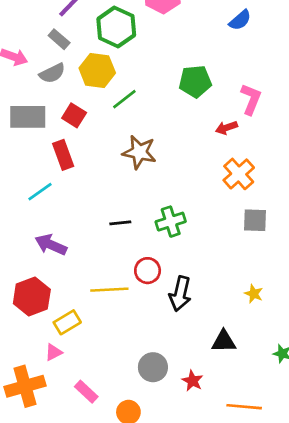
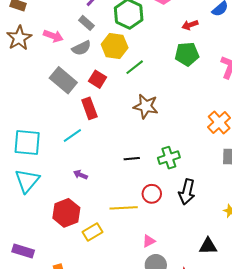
gray rectangle: (28, 117) -> (63, 80), turned 40
red arrow: (226, 128) -> (190, 25), moved
purple arrow: (51, 245) -> (80, 175), size x0.6
black arrow: (180, 294) -> (187, 192), moved
pink triangle: (54, 352) -> (149, 241), moved

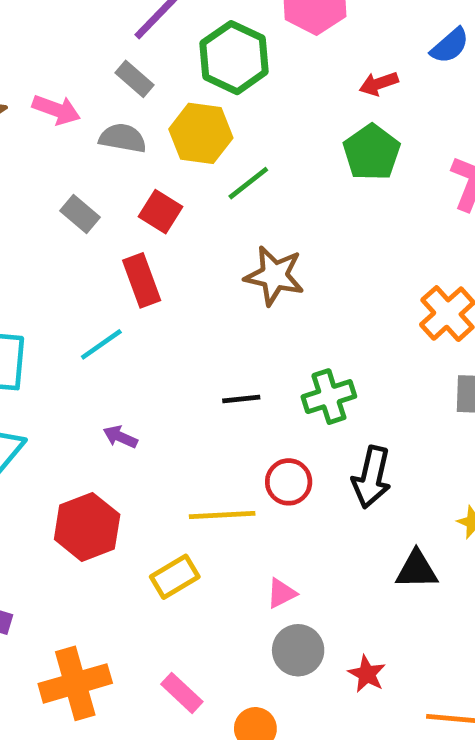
gray semicircle: (81, 48) -> (123, 138), turned -144
green pentagon: (187, 54) -> (372, 152), turned -30
gray rectangle: (63, 80) -> (80, 214), size x0.6
yellow rectangle: (92, 232) -> (175, 577), moved
black triangle: (208, 246) -> (417, 570), moved

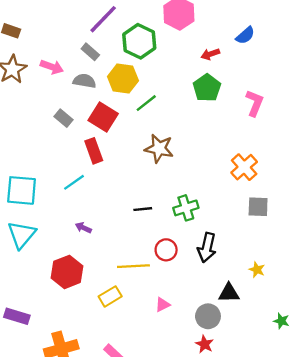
red square: (161, 212) -> (103, 117), size x1.4
gray circle: (298, 650) -> (208, 316), moved

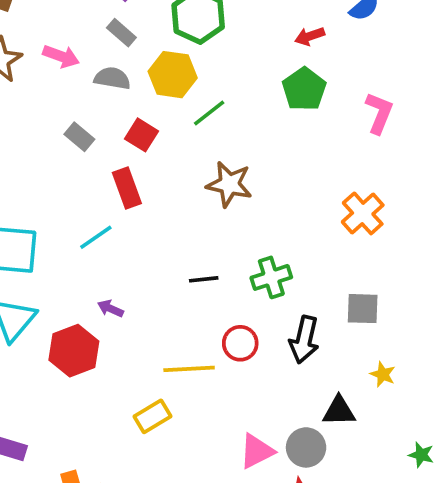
red square: (103, 117) -> (142, 135), size x0.7
gray square: (258, 207) -> (363, 309), moved
red hexagon: (67, 272) -> (74, 351), moved
pink triangle: (163, 305) -> (257, 451), moved, size x1.5

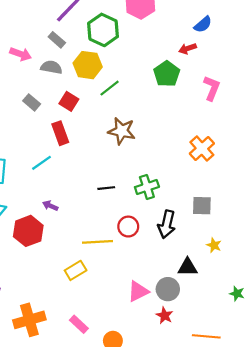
red arrow: (310, 36) -> (188, 49), moved

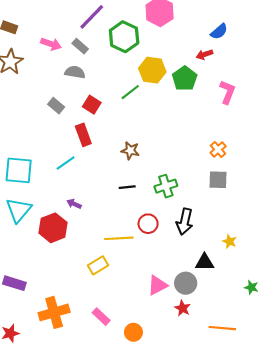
pink arrow: (21, 54) -> (51, 44), moved
yellow hexagon: (88, 65) -> (152, 70), moved
brown star: (122, 131) -> (130, 151), moved, size x0.7
orange cross: (202, 149) -> (218, 150), size x0.7
gray square: (202, 206) -> (218, 180), moved

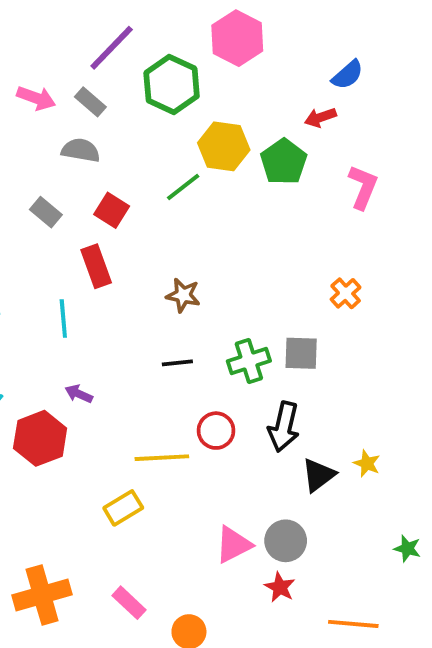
cyan line: (66, 163) -> (63, 318), turned -60
gray square: (218, 180) -> (301, 353), moved
black triangle: (204, 262) -> (318, 475), moved, turned -36

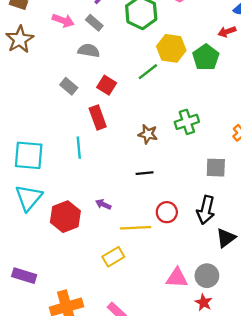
green cross: (249, 361) -> (187, 122), moved
purple arrow: (79, 394) -> (103, 204), moved
pink triangle: (233, 545) -> (177, 278), turned 30

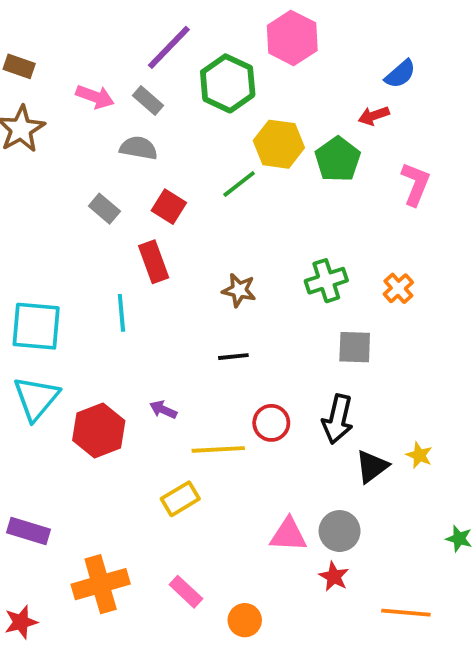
green cross: (187, 122) -> (326, 281), moved

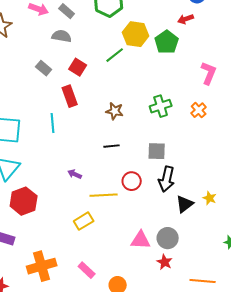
pink L-shape: (415, 184) -> (209, 73), moved
gray square: (355, 347) -> (157, 151), moved
red hexagon: (99, 431) -> (24, 201), moved

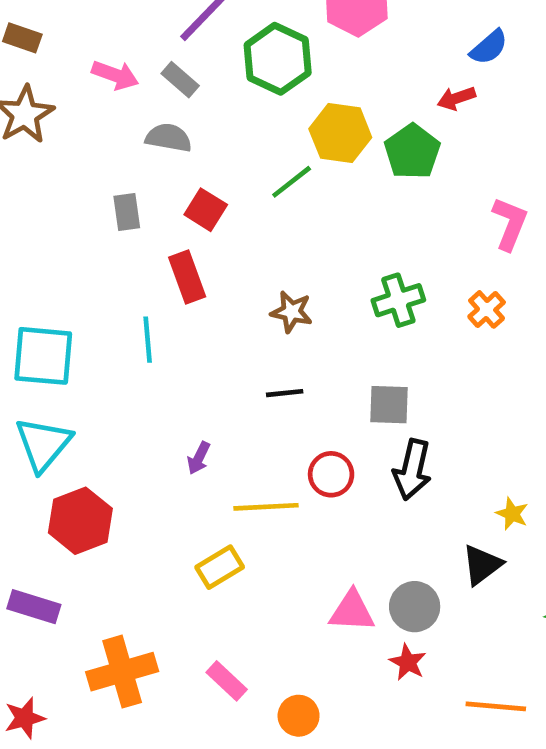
gray rectangle: (44, 68) -> (127, 212), turned 42
purple arrow: (75, 174) -> (199, 458), turned -88
black triangle: (185, 204) -> (482, 565), moved

